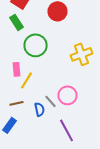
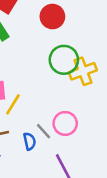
green circle: (36, 45) -> (64, 60), moved

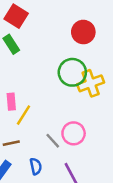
red circle: (52, 17) -> (83, 32), moved
blue semicircle: (29, 141) -> (36, 166), moved

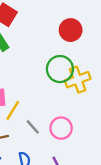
gray line: (53, 141) -> (33, 127), moved

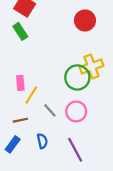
green circle: (60, 69) -> (77, 77), moved

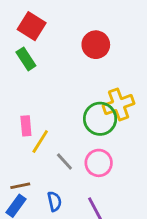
red circle: (85, 20) -> (96, 45), moved
brown line: (20, 120) -> (20, 186), moved

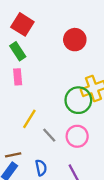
pink rectangle: (26, 126) -> (18, 77), moved

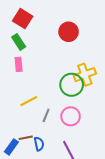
yellow line: (29, 119) -> (29, 101), turned 30
gray line: (49, 135) -> (46, 115), turned 64
brown line: (13, 155) -> (26, 138), moved

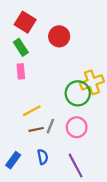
red circle: (69, 32) -> (59, 36), moved
brown line: (26, 138) -> (36, 129), moved

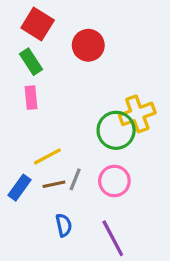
blue rectangle: (13, 160) -> (20, 188), moved

